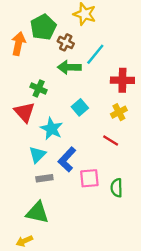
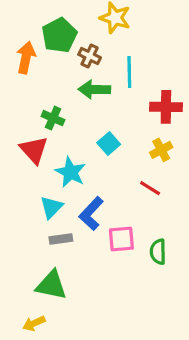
cyan line: (95, 54) -> (129, 72), turned -40

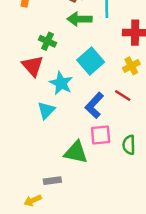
cyan square: (109, 144) -> (91, 61), size x1.5
blue L-shape: (91, 214) -> (94, 105), moved
gray rectangle: (61, 239) -> (52, 181), moved
green triangle: (51, 285) -> (76, 152), moved

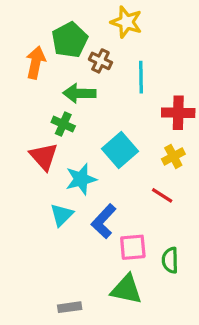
green arrow: (80, 19) -> (79, 93), moved
cyan star: (61, 83) -> (81, 179), turned 30
blue L-shape: (94, 105) -> (104, 221), moved
green triangle: (76, 152) -> (126, 289), moved

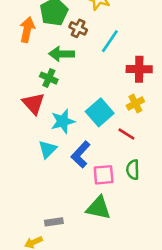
cyan line: (141, 77) -> (110, 41), turned 35
cyan square: (120, 150) -> (100, 112), moved
green semicircle: (170, 260) -> (133, 170), moved

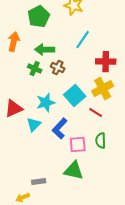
brown cross: (78, 28) -> (58, 68), moved
orange arrow: (27, 30) -> (14, 42), moved
red triangle: (34, 104) -> (14, 109), moved, turned 48
yellow cross: (135, 104) -> (103, 89), size x1.5

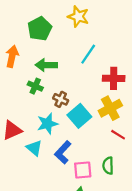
brown cross: (58, 68) -> (61, 99), moved
red line: (96, 113) -> (118, 135), moved
cyan triangle: (34, 125) -> (34, 148), turned -35

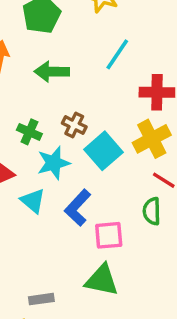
green cross: (35, 86) -> (29, 132), moved
green semicircle: (108, 166) -> (152, 211), moved

